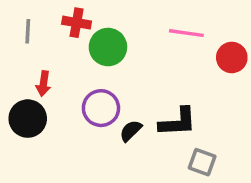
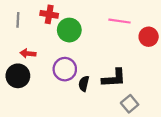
red arrow: (43, 84) -> (28, 53), turned 88
black semicircle: (131, 131) -> (84, 84), turned -32
gray square: (202, 162) -> (130, 104), turned 30

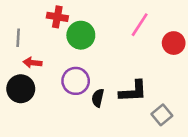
gray line: (18, 20) -> (18, 38), moved
pink line: (120, 21) -> (140, 25), turned -65
gray square: (130, 104) -> (162, 115), moved

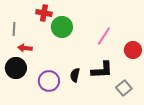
pink line: (140, 25) -> (104, 36), moved
red circle: (174, 43) -> (133, 50), moved
purple circle: (76, 81) -> (49, 81), moved

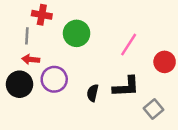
red cross: (44, 13) -> (42, 15), moved
gray line: (14, 29) -> (27, 36), moved
purple circle: (49, 81) -> (54, 79), moved

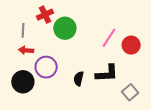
red cross: (42, 15) -> (45, 15), moved, turned -35
red circle: (165, 62) -> (131, 45), moved
black circle: (19, 84) -> (23, 82), moved

